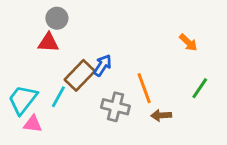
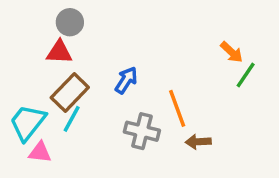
brown rectangle: (80, 75) -> (70, 93), moved
green line: (200, 88) -> (246, 75), moved

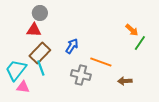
orange line: (177, 108) -> (101, 62), turned -50
cyan line: (72, 119) -> (41, 68), turned -49
brown arrow: (198, 142) -> (125, 81), moved

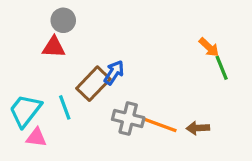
green line: (140, 43) -> (222, 68), turned -56
brown rectangle: (40, 53) -> (93, 84), moved
orange line: (101, 62) -> (160, 125), moved

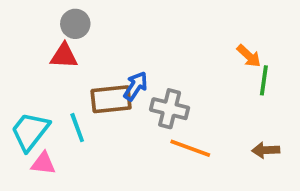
green line: (222, 68) -> (264, 80), turned 30
brown rectangle: (93, 84) -> (111, 99), turned 40
gray cross: (128, 119) -> (170, 109), moved
brown arrow: (198, 128) -> (266, 150), moved

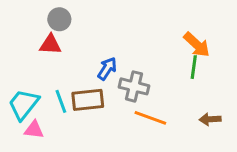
orange arrow: (249, 56) -> (197, 45), size x1.4
green line: (264, 80) -> (194, 67), moved
brown rectangle: (111, 99) -> (88, 100), moved

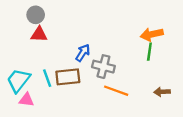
gray circle: (59, 19) -> (36, 15), moved
orange arrow: (197, 45) -> (152, 34), turned 125

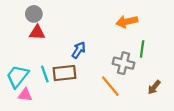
orange arrow: (152, 34) -> (127, 22), moved
gray cross: (103, 67) -> (123, 63), moved
orange line: (116, 91) -> (110, 86), turned 30
brown arrow: (162, 92) -> (154, 87), turned -48

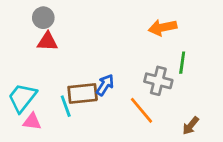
blue arrow: (79, 50) -> (105, 85), moved
cyan line: (45, 74) -> (66, 106), moved
brown arrow: (154, 87) -> (191, 126), moved

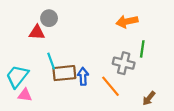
gray circle: (43, 18) -> (49, 18), moved
blue arrow: (105, 85) -> (83, 76), moved, turned -35
cyan line: (66, 106) -> (51, 61), moved

